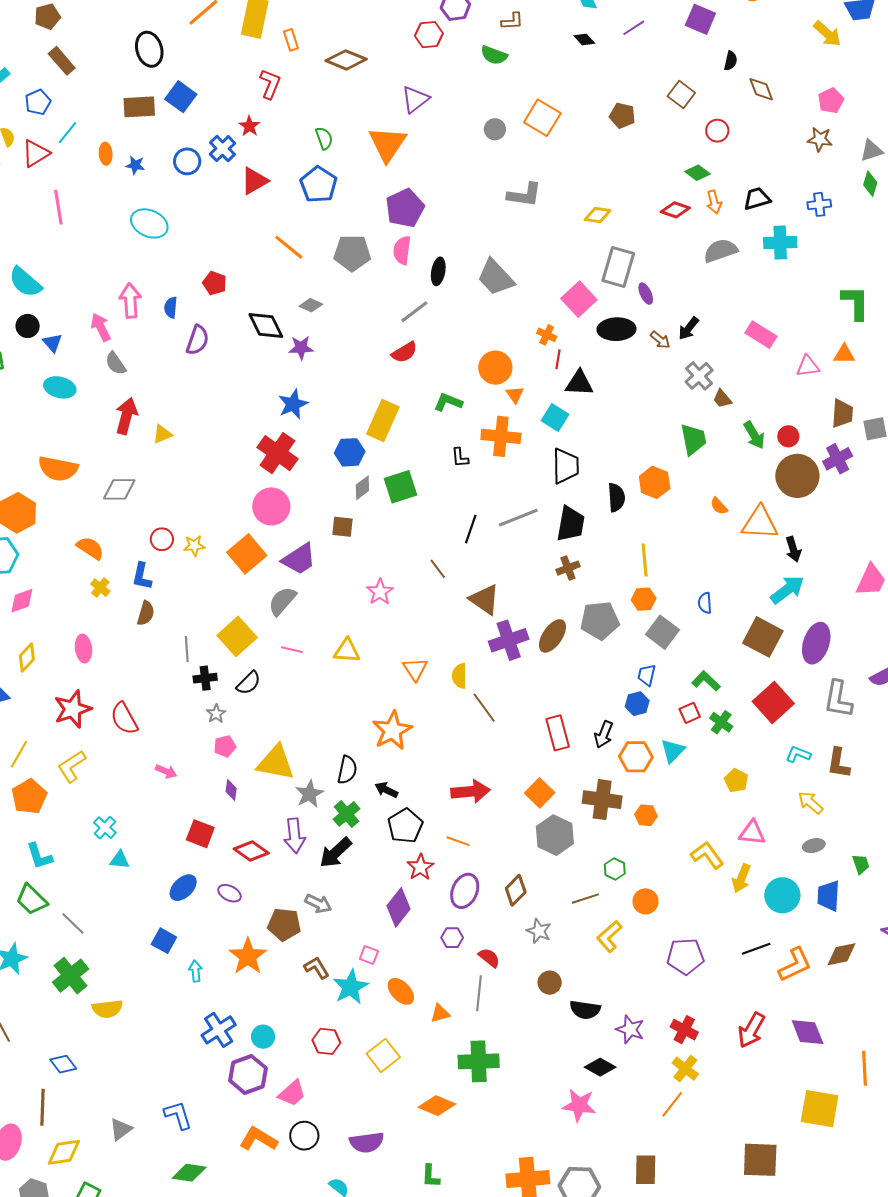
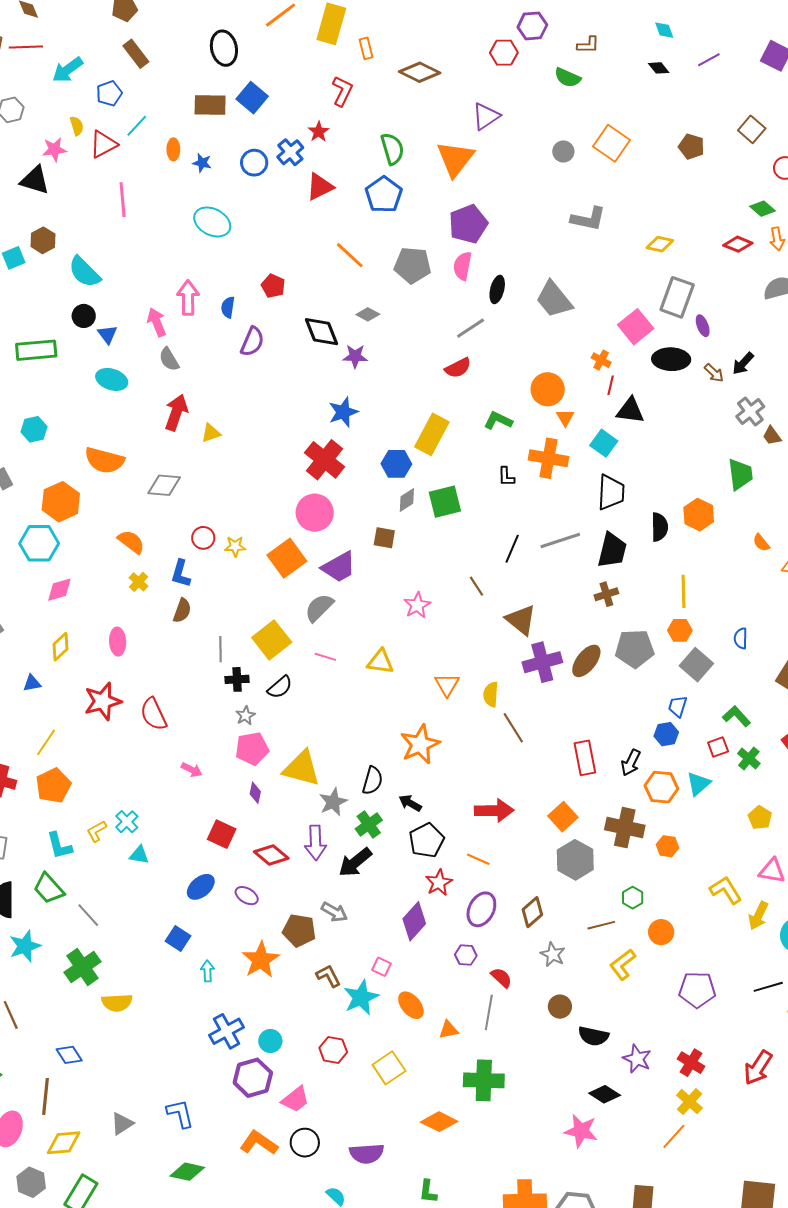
green semicircle: (324, 138) -> (392, 149), size x1.4
pink pentagon: (225, 746) -> (252, 749), size x1.5
yellow L-shape: (72, 766) -> (97, 831), moved, size x0.7

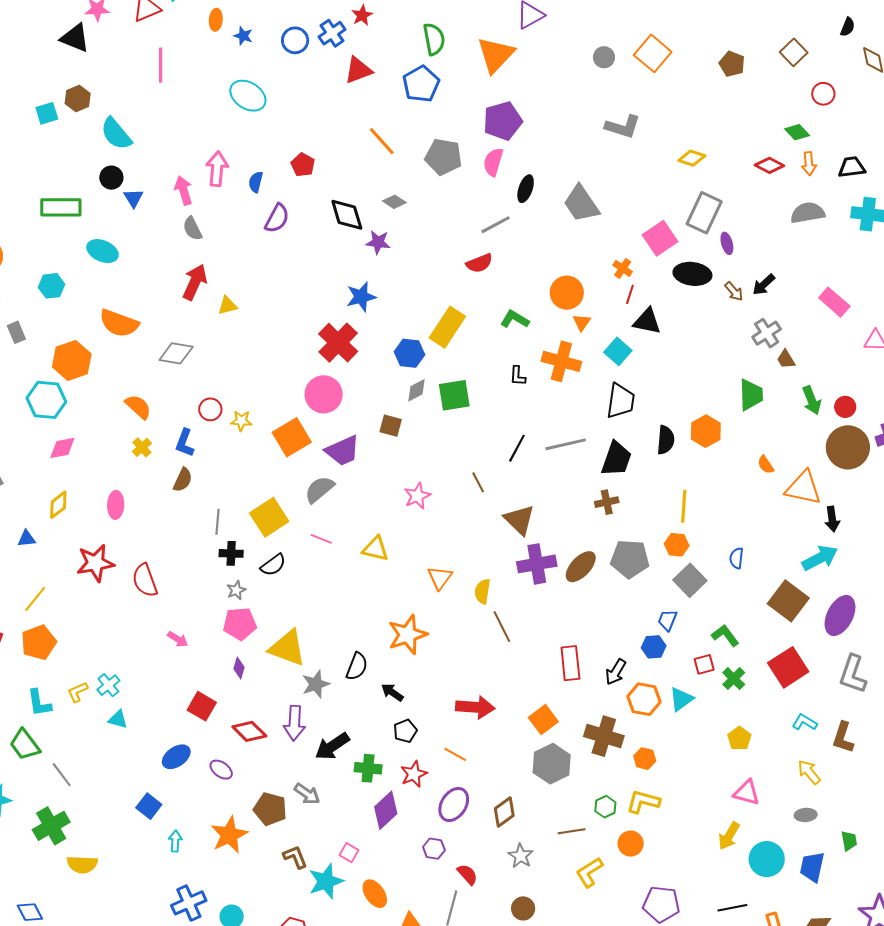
cyan ellipse: (112, 379) -> (103, 251), moved
green cross: (369, 825) -> (368, 768), moved, turned 36
black pentagon: (427, 840) -> (405, 731), size x0.7
yellow L-shape: (726, 890) -> (643, 802), moved, turned -48

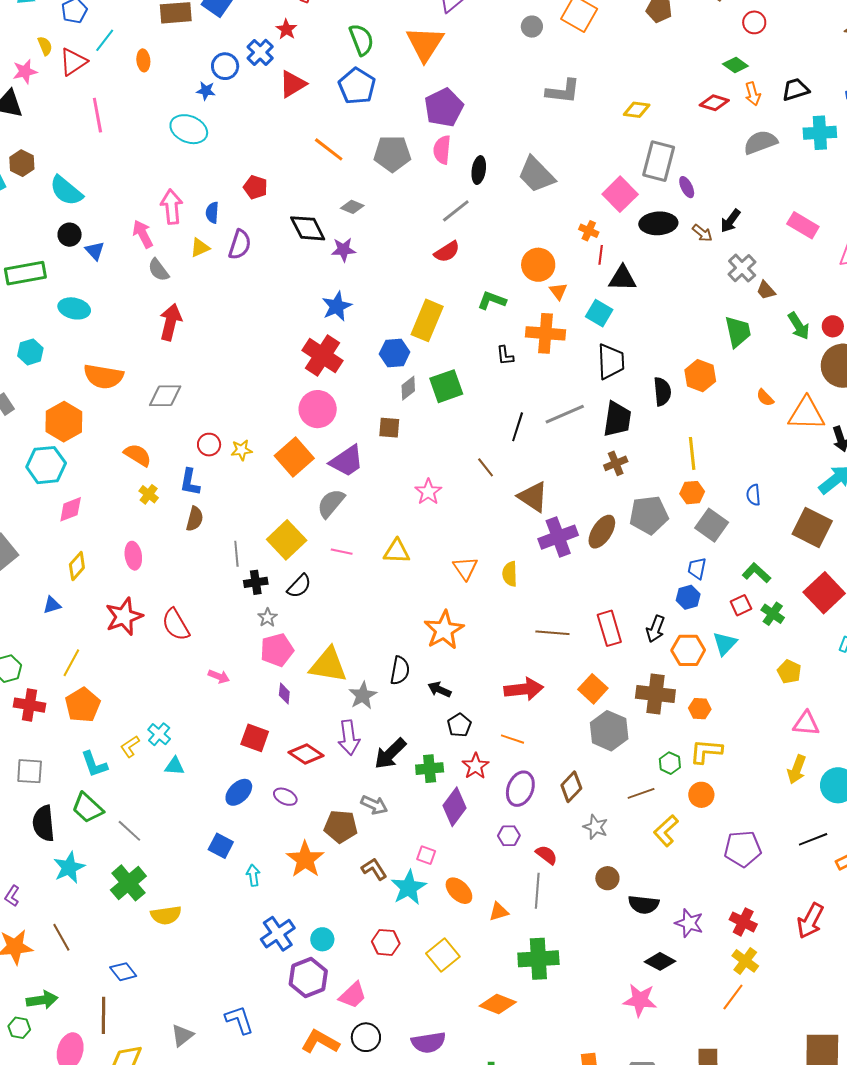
blue star: (243, 36) -> (206, 91), moved
yellow triangle: (227, 306) -> (200, 248), moved
brown line: (502, 627) -> (552, 633), moved, turned -48

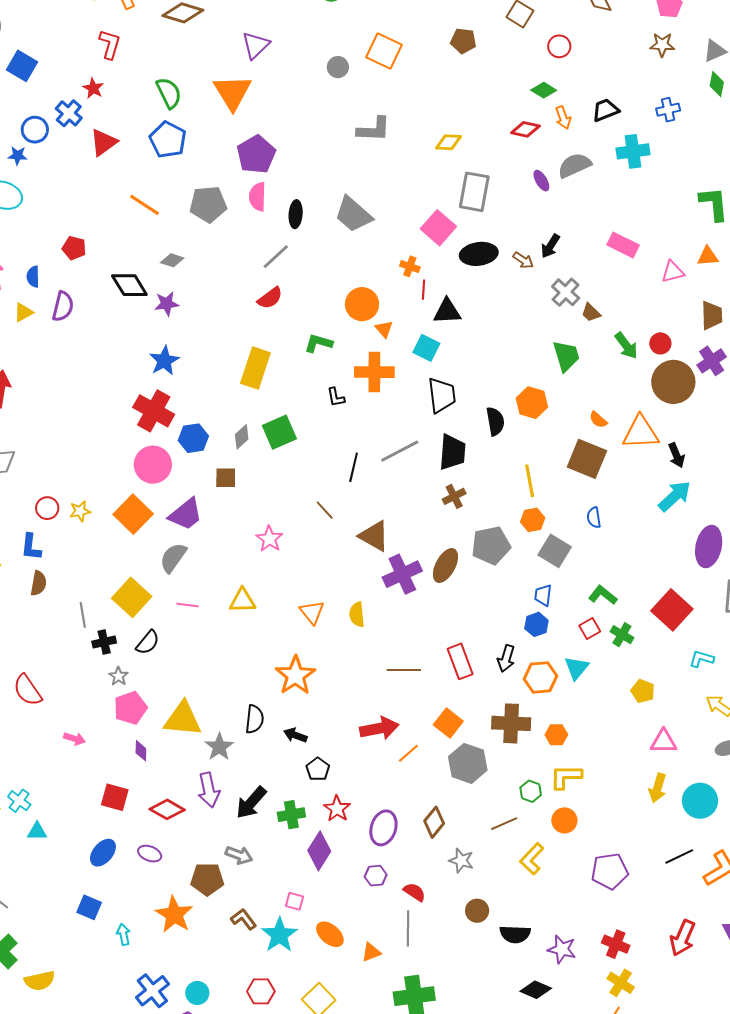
purple ellipse: (687, 187) -> (541, 181), moved
blue hexagon: (395, 353) -> (193, 438), moved
brown square: (812, 527) -> (587, 459), moved
orange line: (513, 739) -> (408, 753), moved, turned -55

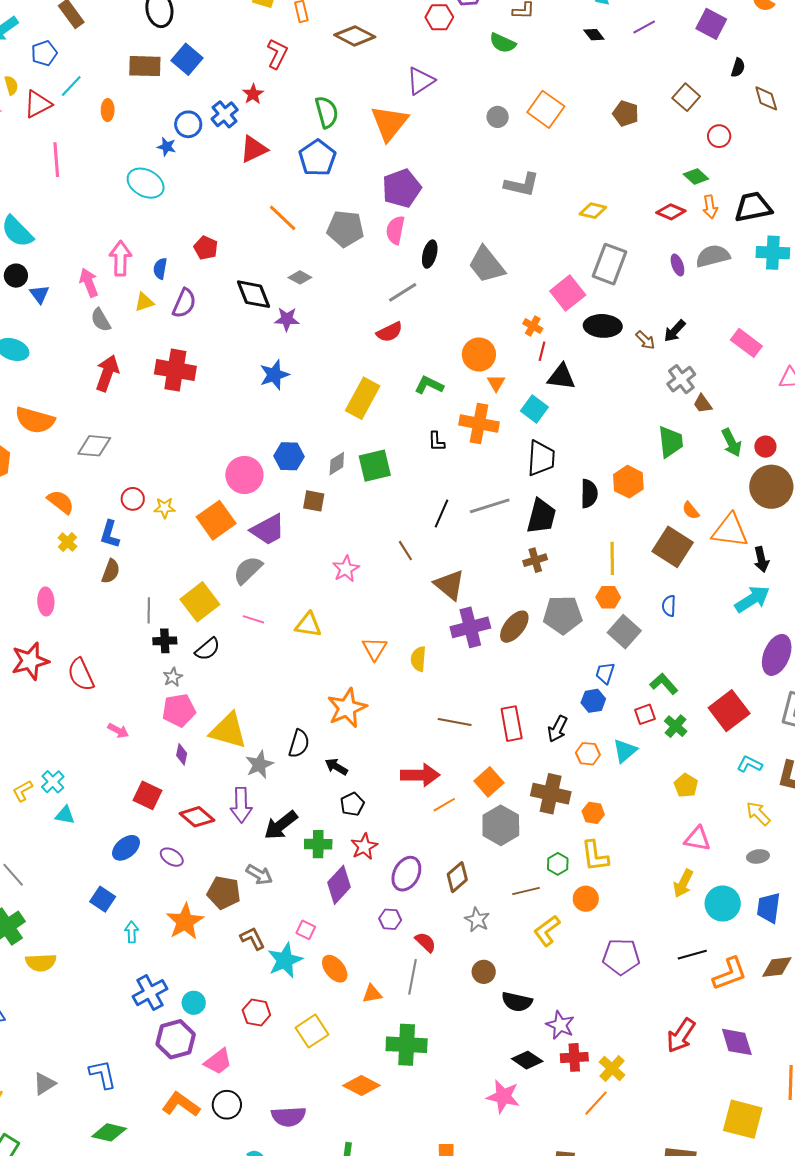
black trapezoid: (605, 110) -> (753, 207), size x1.4
red cross: (154, 411) -> (175, 370), moved, turned -30
orange hexagon: (541, 677) -> (588, 754), size x0.7
yellow L-shape: (566, 777) -> (595, 856), turned -108
red cross: (616, 944) -> (574, 1057), moved, turned -36

